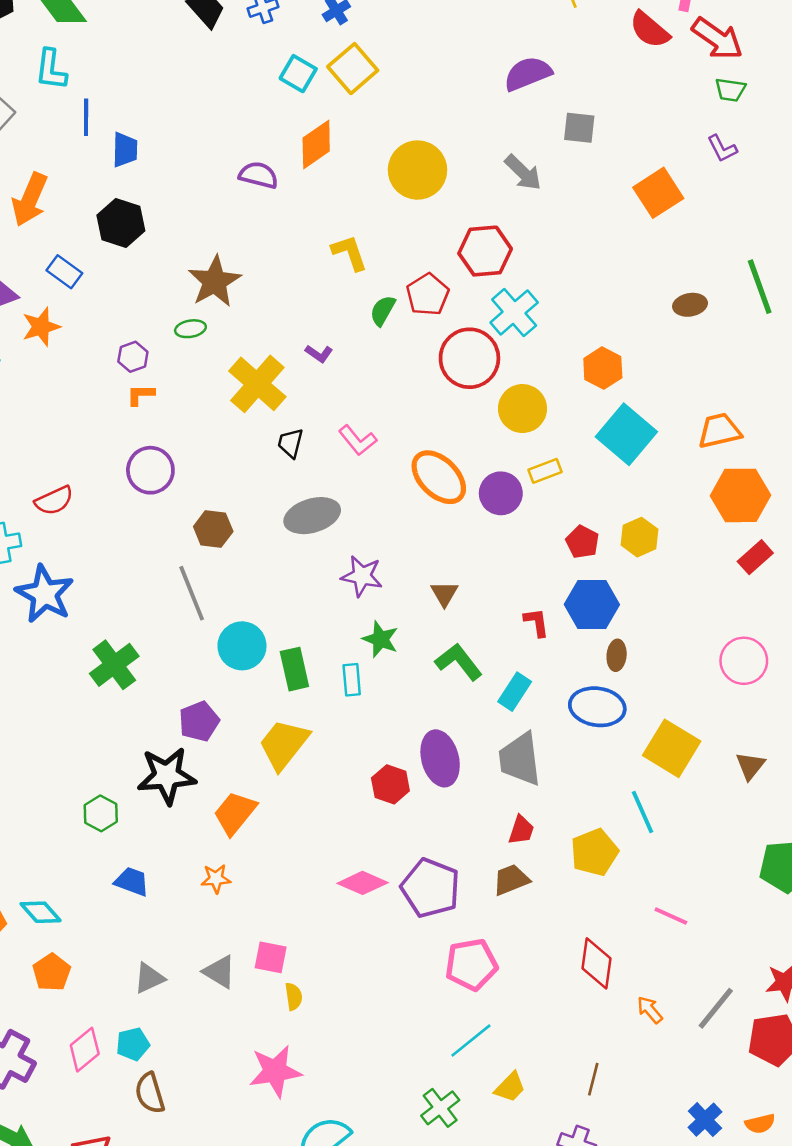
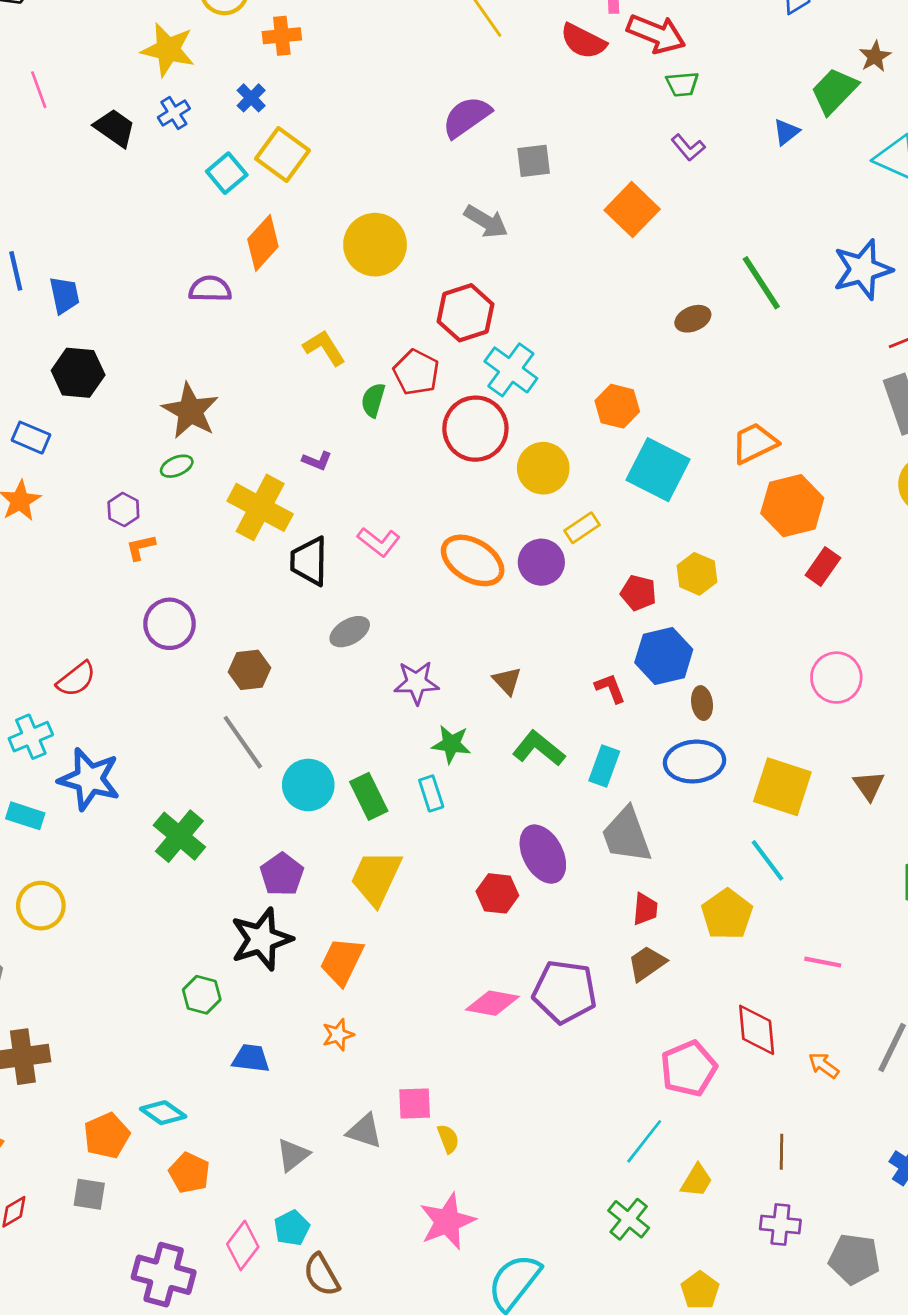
cyan square: (298, 74) -> (227, 173), turned 33
black trapezoid: (290, 443) -> (309, 561), size x1.5
gray ellipse: (312, 516) -> (350, 632), size x0.7
pink pentagon: (471, 964) -> (689, 1069), moved

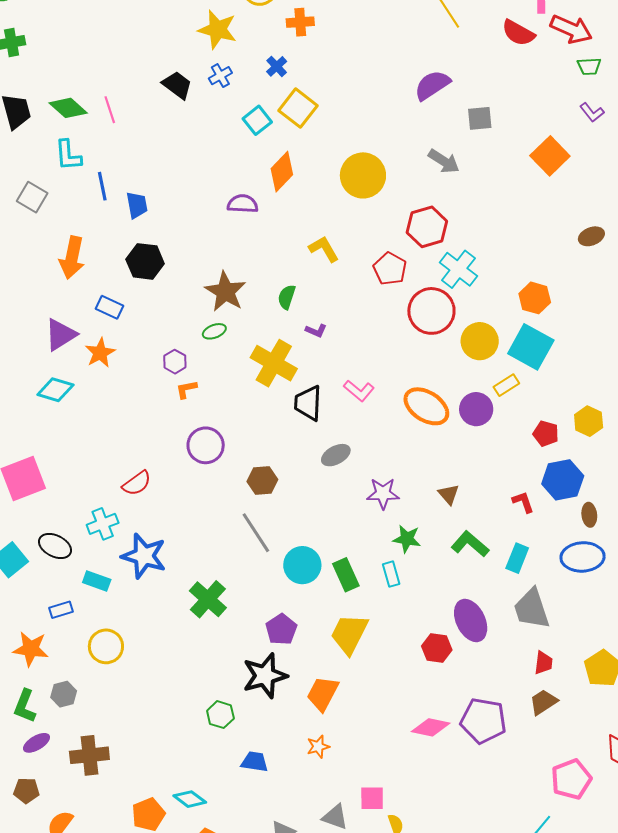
pink line: (39, 90) -> (110, 110), moved
green semicircle: (373, 400) -> (287, 297), moved
cyan square: (658, 470) -> (531, 347), moved

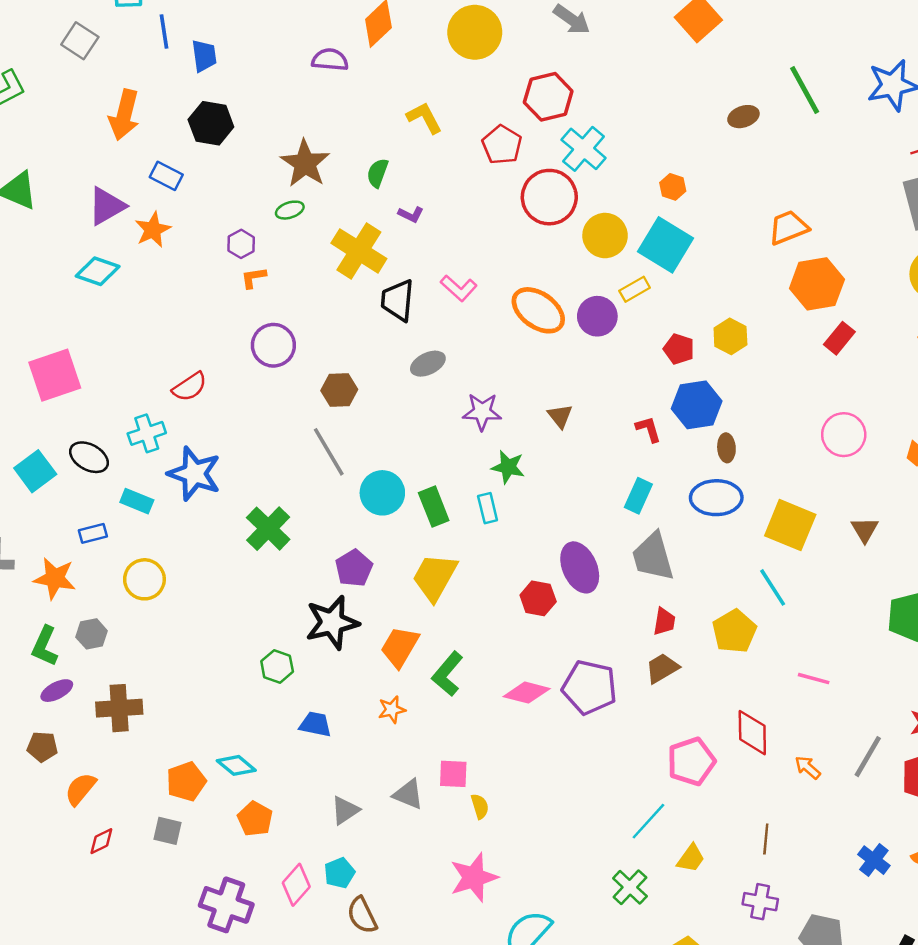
orange hexagon: (535, 298) -> (673, 187), size x0.7
green L-shape: (470, 544) -> (447, 674), moved, turned -93

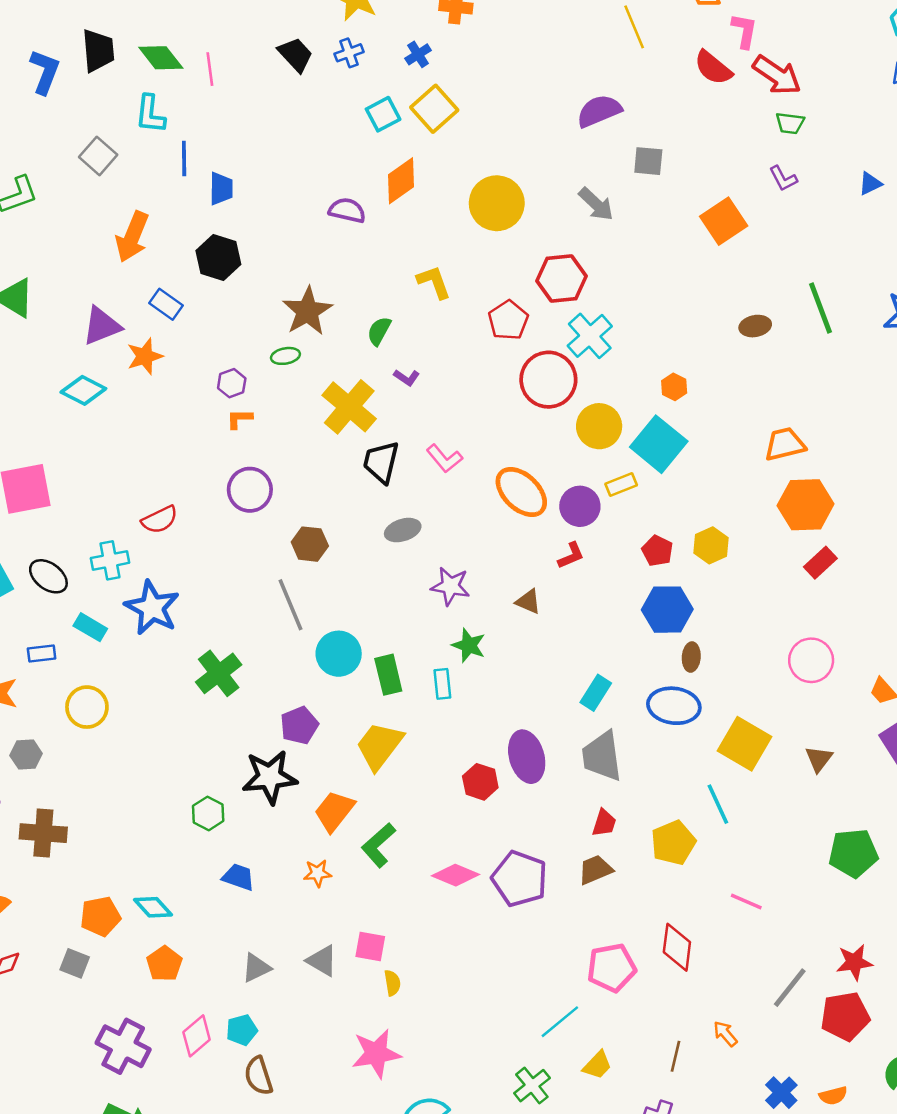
brown triangle: (560, 416) -> (528, 602), turned -36
red L-shape: (648, 429) -> (571, 556), moved, turned 76
orange arrow: (808, 767) -> (725, 1034), moved

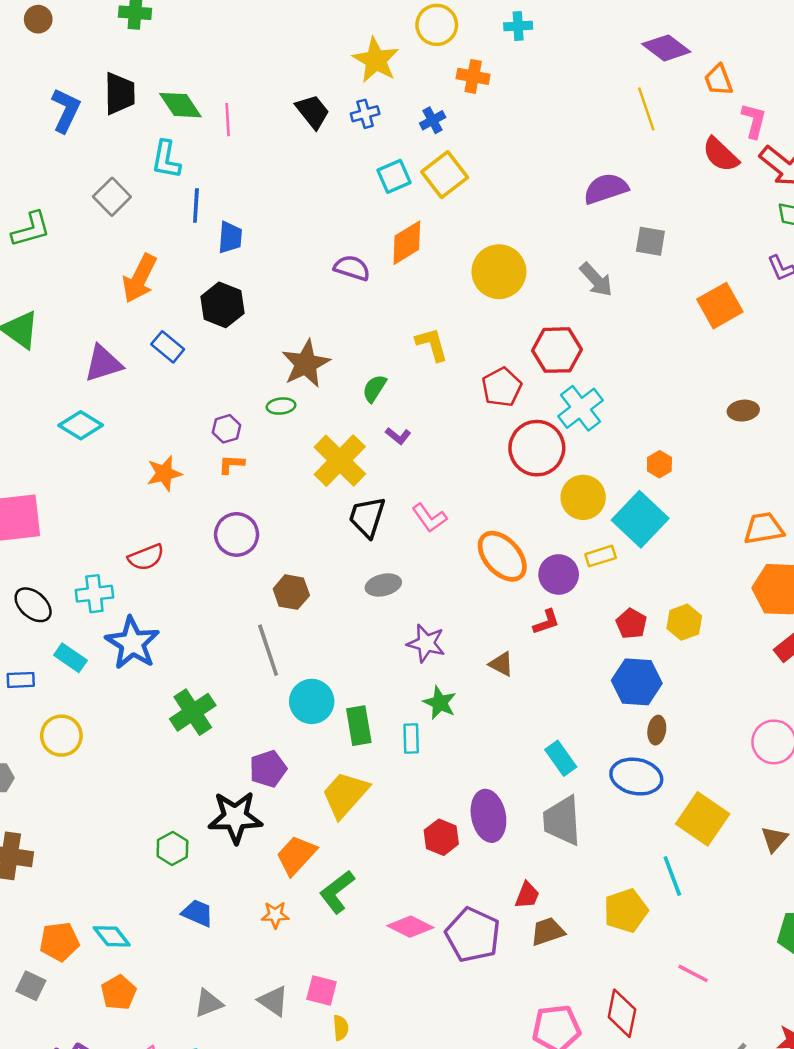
orange star: (145, 356) -> (164, 473), moved
cyan rectangle: (596, 693) -> (561, 758), turned -72
red trapezoid: (604, 823) -> (527, 895), moved

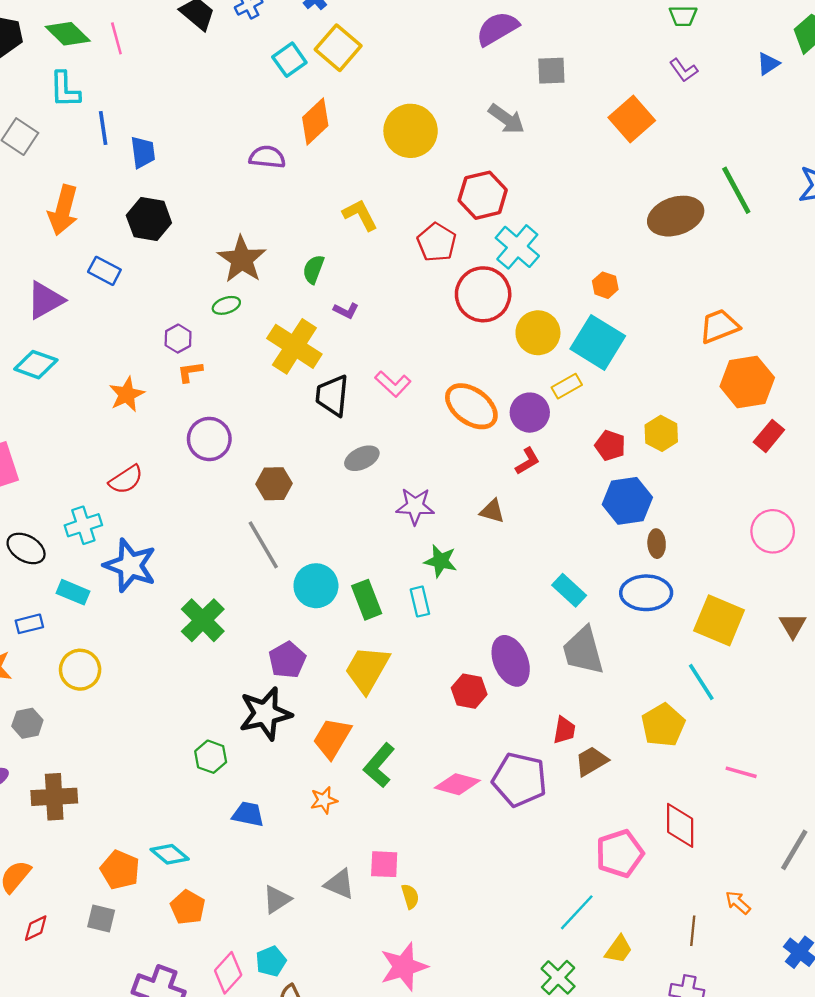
brown ellipse: (743, 411) -> (676, 216), size x1.8
orange pentagon: (59, 942) -> (120, 870), turned -30

